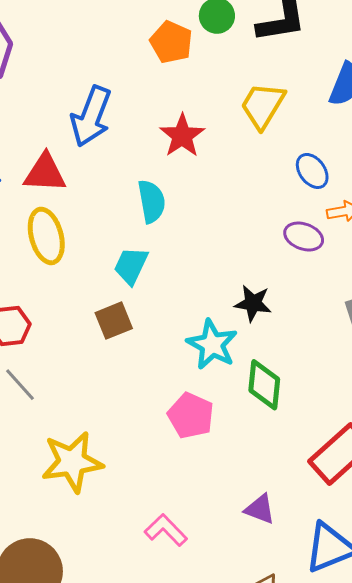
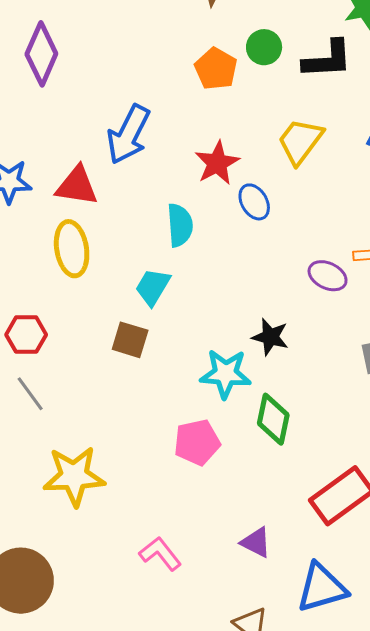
blue ellipse: (312, 171) -> (254, 202), moved
brown square: (114, 321) -> (130, 340), turned 33
cyan star: (212, 344) -> (225, 374), turned -30
pink pentagon: (191, 416) -> (197, 442), turned 30

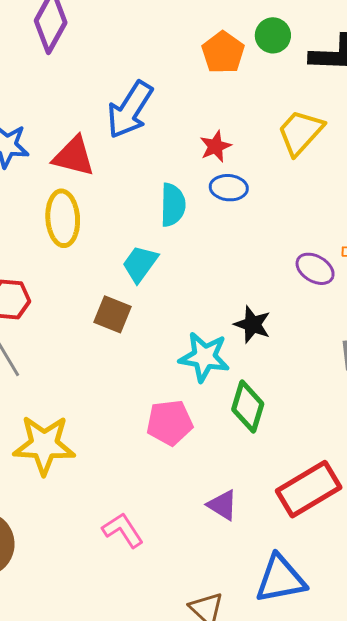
red star: (217, 163) -> (216, 146), size x0.7
blue ellipse: (254, 202) -> (229, 188), moved, turned -60
purple triangle: (256, 542) -> (222, 505), moved

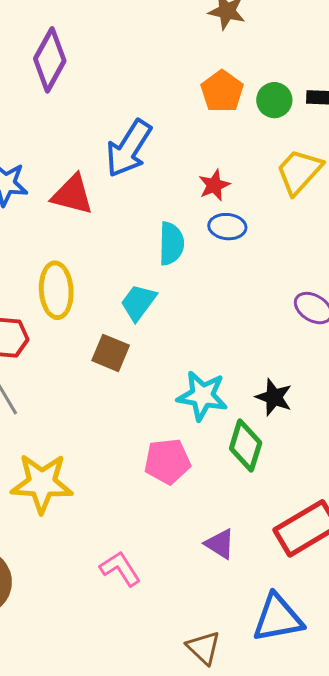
green circle: (273, 35) -> (274, 100), moved
yellow ellipse: (63, 218) -> (56, 290), moved
black star: (252, 324) -> (274, 397), moved

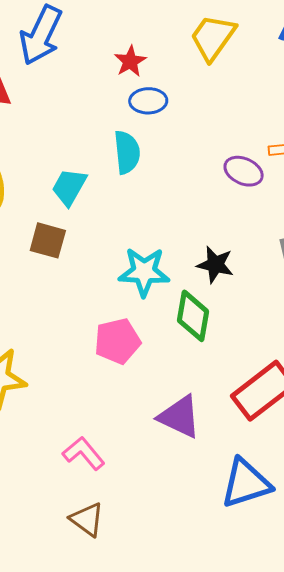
cyan semicircle: (171, 244) -> (127, 152), moved
purple triangle: (220, 544) -> (180, 417), size x1.4
brown triangle: (204, 648) -> (87, 519), moved

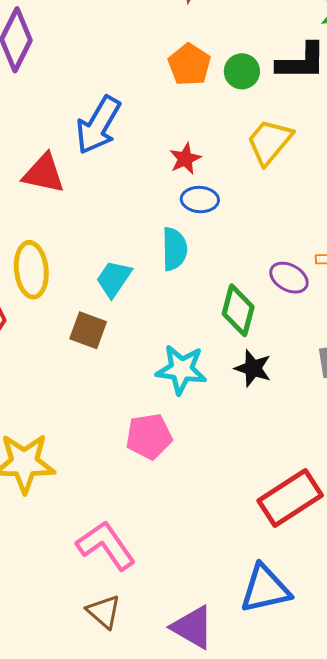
green diamond: (193, 316) -> (238, 310), moved
purple triangle: (180, 417) -> (193, 627), moved
pink L-shape: (84, 453) -> (106, 545), size x1.4

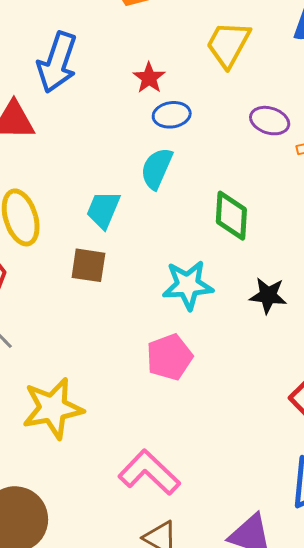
cyan semicircle: (174, 249) -> (157, 168), turned -144
purple ellipse: (289, 278) -> (270, 121), moved
black star: (253, 368) -> (268, 296), moved

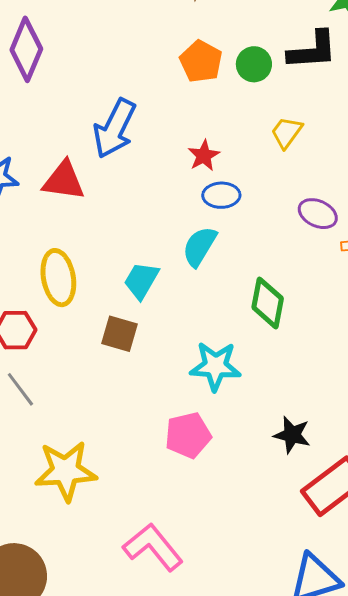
yellow trapezoid: (228, 44) -> (287, 132), size x0.7
black star: (268, 296) -> (292, 435), moved

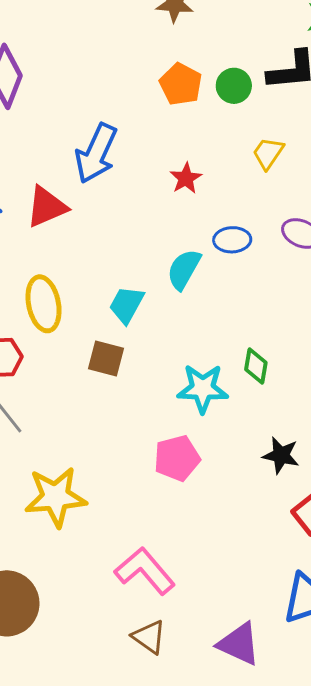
red triangle: (64, 181) -> (47, 207), turned -30
blue ellipse: (221, 195) -> (232, 240), moved
green diamond: (268, 303) -> (256, 366), moved, size x0.7

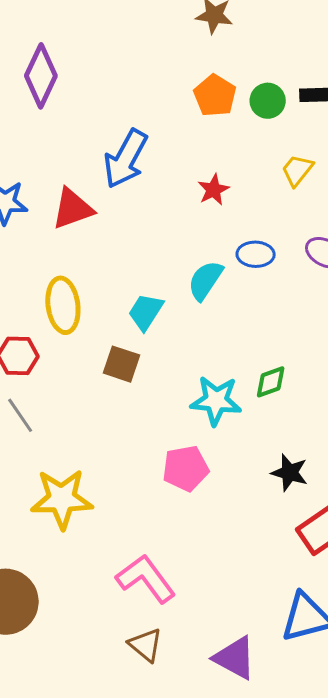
green diamond: (256, 366) -> (271, 382), turned 57

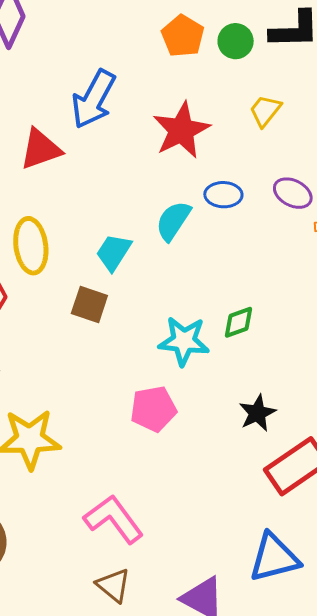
red star: (213, 190) -> (181, 130), size x1.8
black star: (290, 473) -> (257, 413), turned 30

